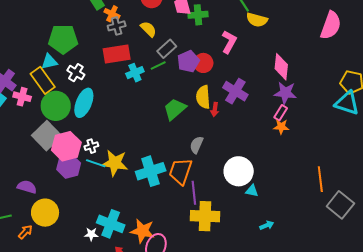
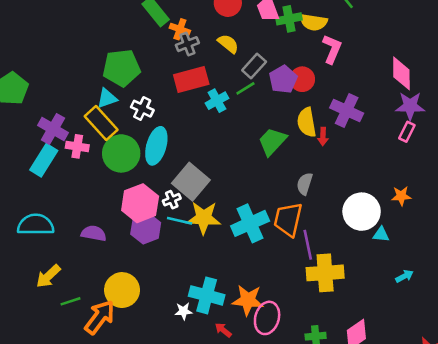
yellow semicircle: (257, 20) -> (313, 22), moved
orange star: (281, 127) -> (401, 196), moved
gray square: (47, 136) -> (191, 182), moved
purple semicircle: (27, 187) -> (94, 233), moved
orange arrow: (25, 232) -> (100, 317), size x1.8

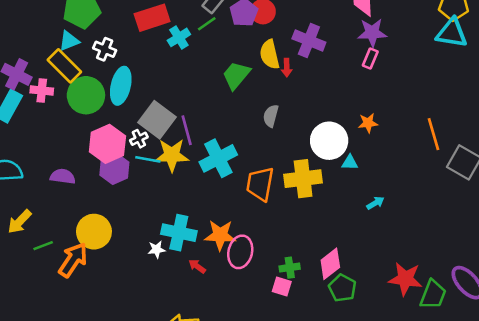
orange trapezoid: (288, 219) -> (260, 184), moved
purple line: (308, 245) -> (187, 130), moved
yellow cross: (325, 273) -> (303, 179), moved

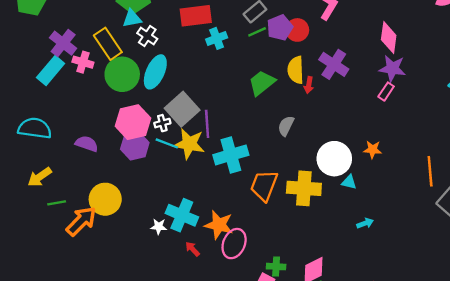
green line: (207, 24) -> (257, 32), moved
cyan triangle: (69, 41) -> (132, 18), moved

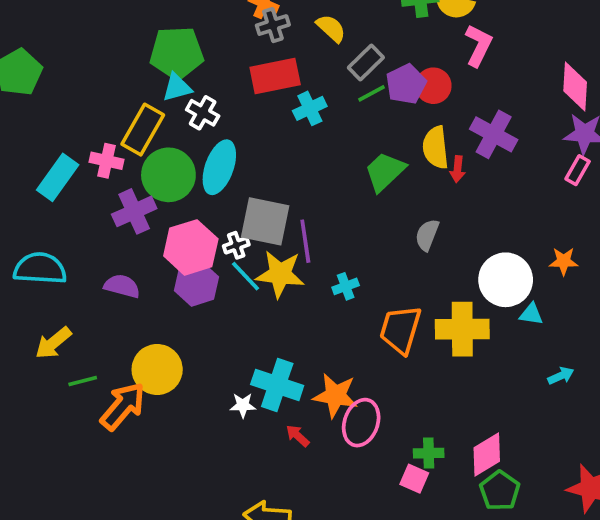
purple cross: (63, 43) -> (134, 211), moved, turned 32
yellow rectangle: (108, 44) -> (143, 130), turned 68
gray square: (182, 109) -> (265, 221), turned -32
cyan line: (167, 143) -> (246, 276), turned 30
cyan cross: (231, 155) -> (346, 286), size x0.5

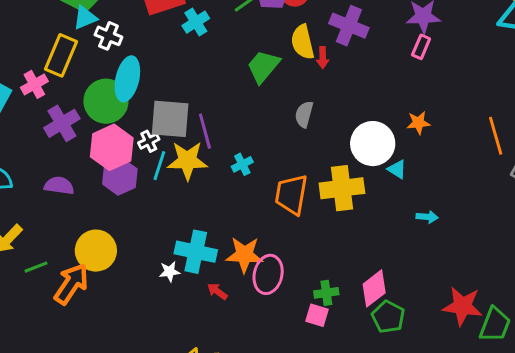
pink cross: (107, 161) -> (34, 84), turned -35
green circle: (168, 175) -> (106, 101), moved
cyan line: (246, 276) -> (159, 166), turned 68
cyan triangle: (531, 314) -> (397, 169), turned 30
cyan arrow: (561, 376) -> (427, 217), turned 36

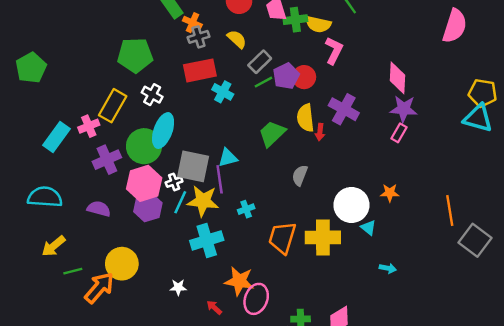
cyan triangle: (85, 18) -> (228, 158), moved
cyan cross: (196, 22) -> (223, 92), turned -36
cyan cross: (196, 252) -> (207, 240), moved, turned -36

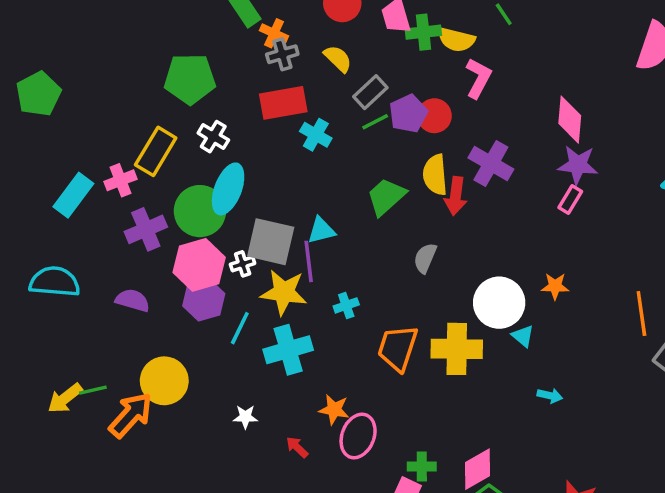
red arrow: (320, 132) -> (456, 196), size x1.5
cyan line: (180, 202) -> (240, 328), moved
yellow arrow: (53, 246) -> (65, 398), moved
orange star: (239, 281) -> (334, 410), size x0.7

